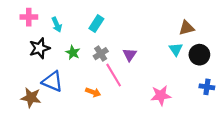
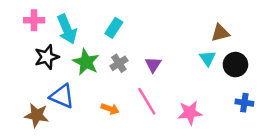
cyan arrow: (57, 25) -> (67, 29), size x1.6
green star: (73, 53) -> (86, 62), size x1.5
pink line: (114, 75) -> (147, 101), moved

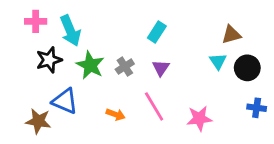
cyan rectangle: (114, 28) -> (157, 32), moved

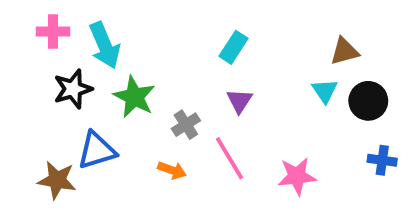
gray cross: (125, 67) -> (186, 125), moved
blue triangle: (65, 101) -> (97, 150), turned -40

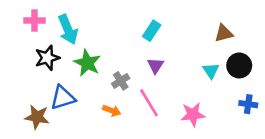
cyan triangle: (325, 91) -> (211, 71), moved

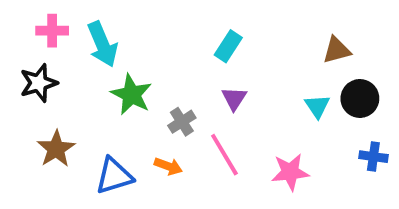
black star: (47, 58) -> (39, 83), moved
blue triangle: (63, 98) -> (114, 176), moved
brown star: (37, 117) -> (56, 149), moved, turned 30

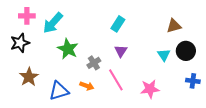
cyan arrow: (102, 44) -> (53, 23), turned 65

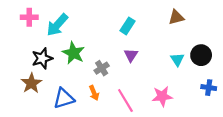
brown triangle: (174, 26) -> (176, 17), moved
black star: (20, 43) -> (42, 58), moved
pink line: (116, 80) -> (125, 101), moved
orange arrow: (87, 86) -> (94, 93), turned 48

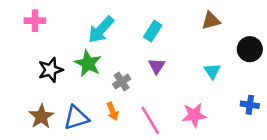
cyan arrow: (57, 25) -> (101, 30), moved
black circle: (201, 55) -> (250, 49), moved
brown star: (31, 83) -> (41, 116), moved

